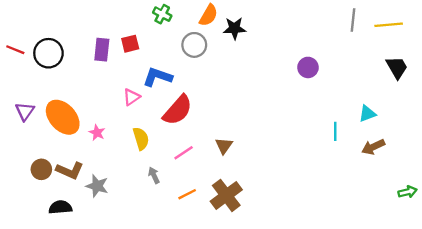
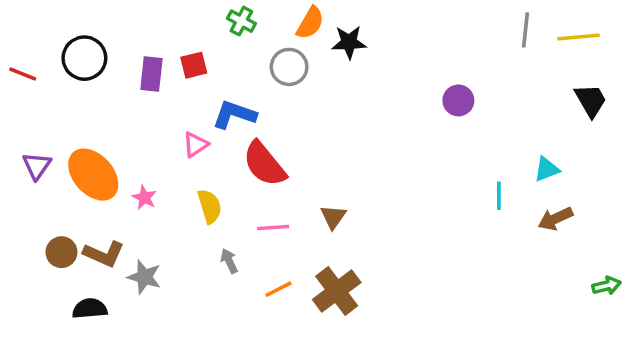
black circle: (48, 53) -> (84, 58), moved
red semicircle: (178, 110) -> (264, 164), turned 100
pink line: (184, 153) -> (273, 227), turned 30

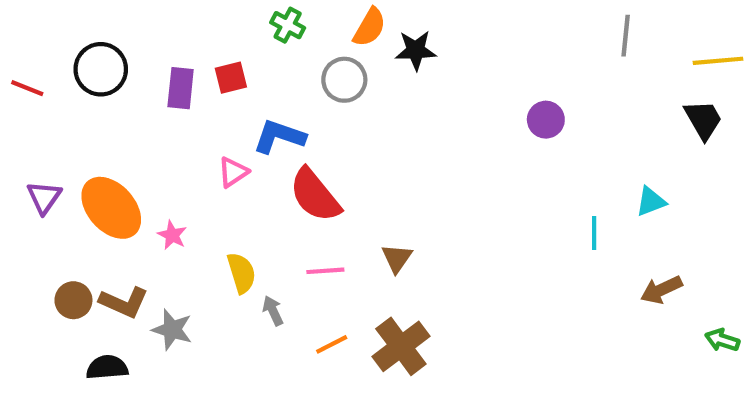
yellow line: (578, 37) -> (718, 61), moved
yellow semicircle: (210, 206) -> (241, 273), moved
brown arrow: (555, 219) -> (661, 290), moved
green arrow: (607, 286) -> (722, 340), turned -148

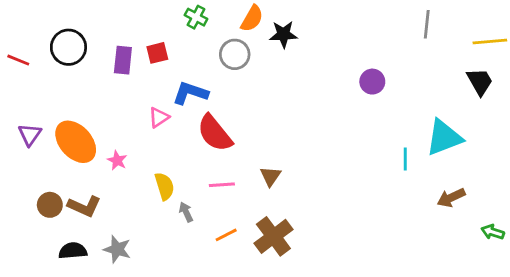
cyan triangle: (651, 202) -> (444, 137), size x1.8
gray star: (172, 330) -> (117, 249), moved

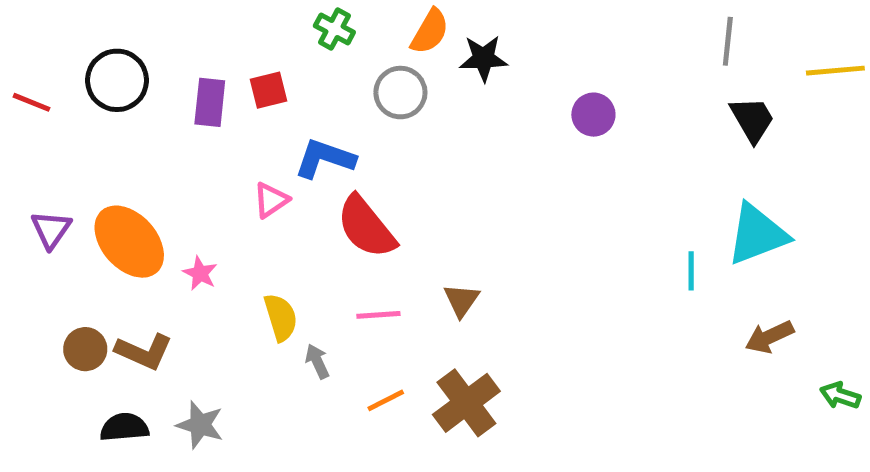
purple circle: (372, 82) -> (593, 115), moved
black trapezoid: (480, 82) -> (752, 119), moved

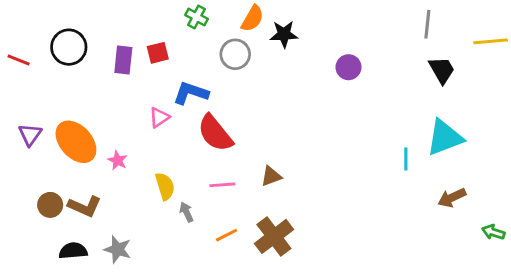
brown triangle: (462, 300) -> (271, 176), turned 35

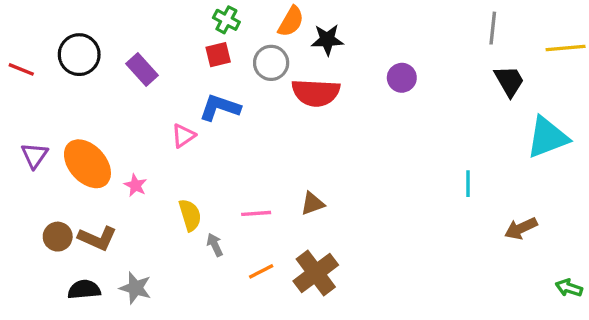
red square: (158, 53) -> (218, 55), moved
purple rectangle: (123, 60) -> (142, 69), turned -48
red semicircle: (215, 133) -> (316, 93), moved, turned -48
cyan triangle: (445, 137) -> (547, 137), moved
green arrow: (493, 232) -> (569, 288), moved

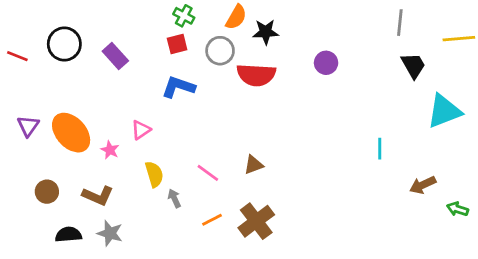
pink triangle: (183, 136) -> (141, 130), moved
pink line: (256, 213) -> (208, 173), turned 40
brown L-shape: (97, 238) -> (98, 196), moved
green arrow: (569, 288) -> (458, 209), moved

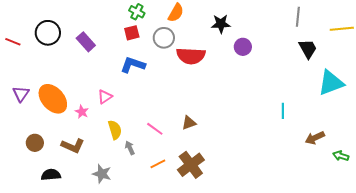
black star: (266, 32) -> (221, 24), moved
gray star: (110, 233) -> (102, 174), moved

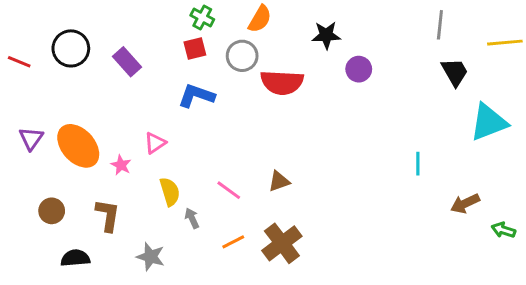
brown L-shape: (73, 146) -> (108, 215), turned -105

